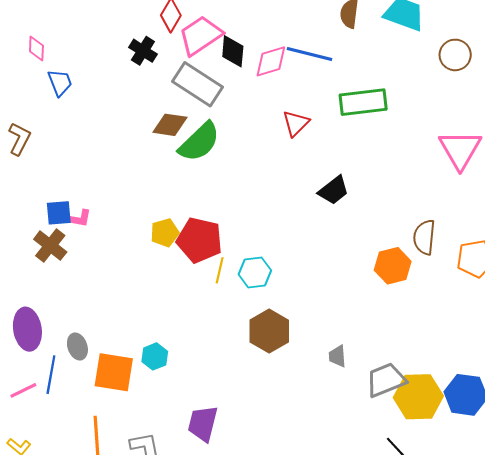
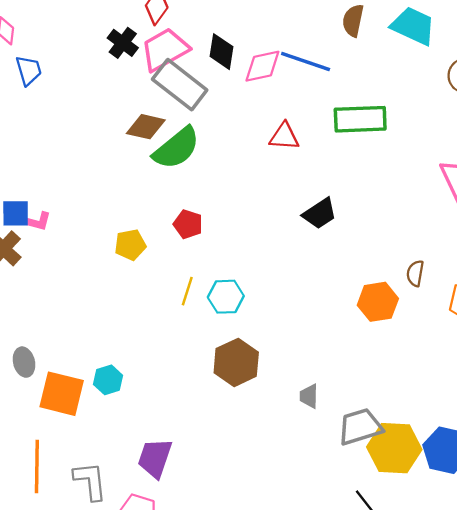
pink trapezoid: (200, 35) -> (165, 49), moved
red triangle: (296, 123) -> (284, 136), turned 44
brown semicircle: (424, 237) -> (415, 273), size x0.7
red pentagon: (199, 240) -> (188, 224), moved, size x0.6

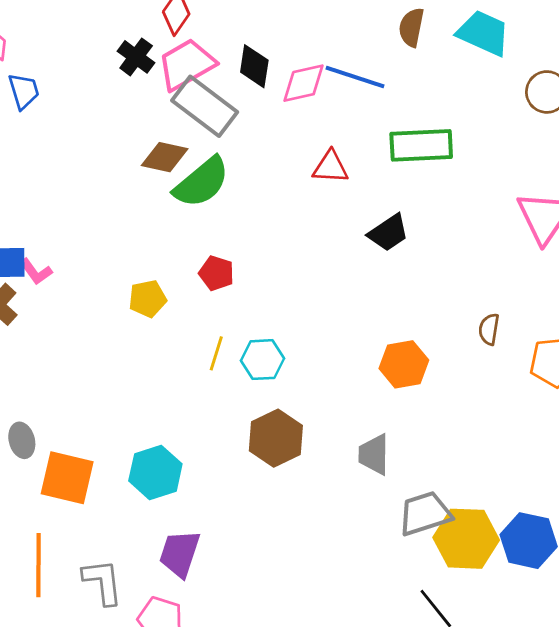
black trapezoid: (320, 213) -> (388, 233), moved
pink L-shape: (37, 221) -> (36, 272), turned 40
orange hexagon: (378, 302) -> (404, 364), moved
cyan hexagon: (108, 380) -> (155, 472), moved, size x1.5
gray trapezoid: (309, 396) -> (374, 454), moved, size x1.4

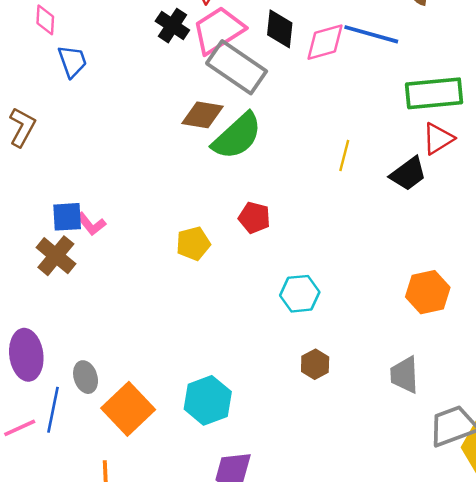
red triangle: (330, 167) -> (438, 139), moved, turned -32
yellow line: (216, 353) -> (344, 156), moved
brown hexagon: (276, 438) -> (315, 364), size x0.6
orange square: (67, 478) -> (128, 409), turned 36

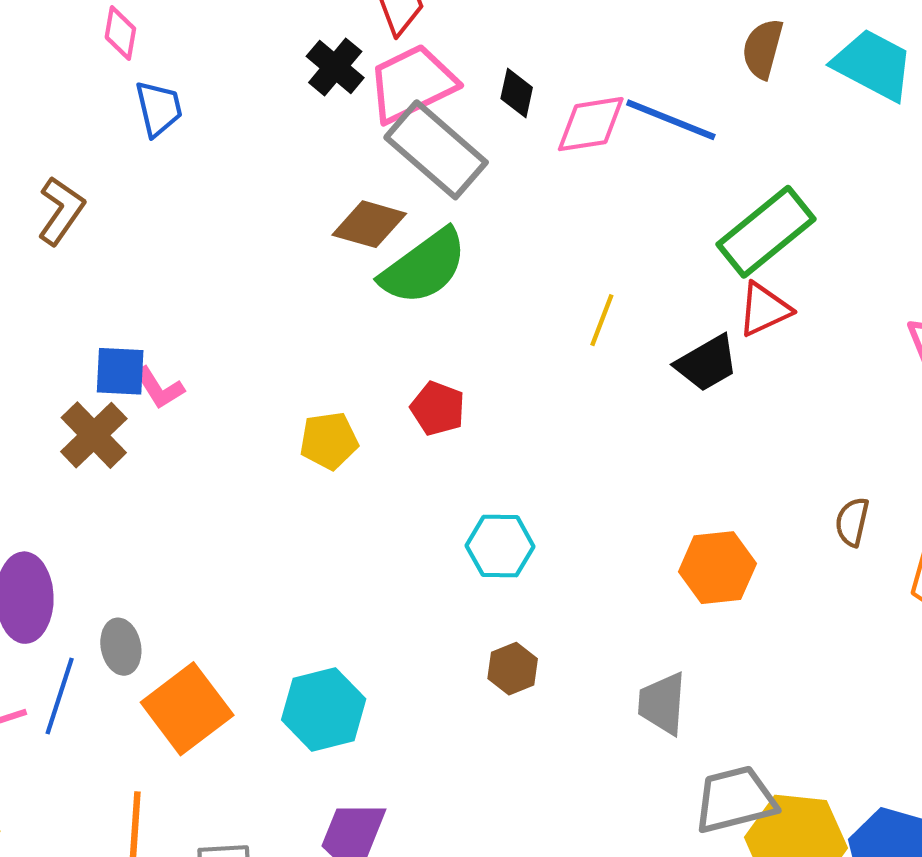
black diamond: (280, 29) -> (517, 93), size x0.7
green rectangle: (434, 93) -> (766, 232), turned -40

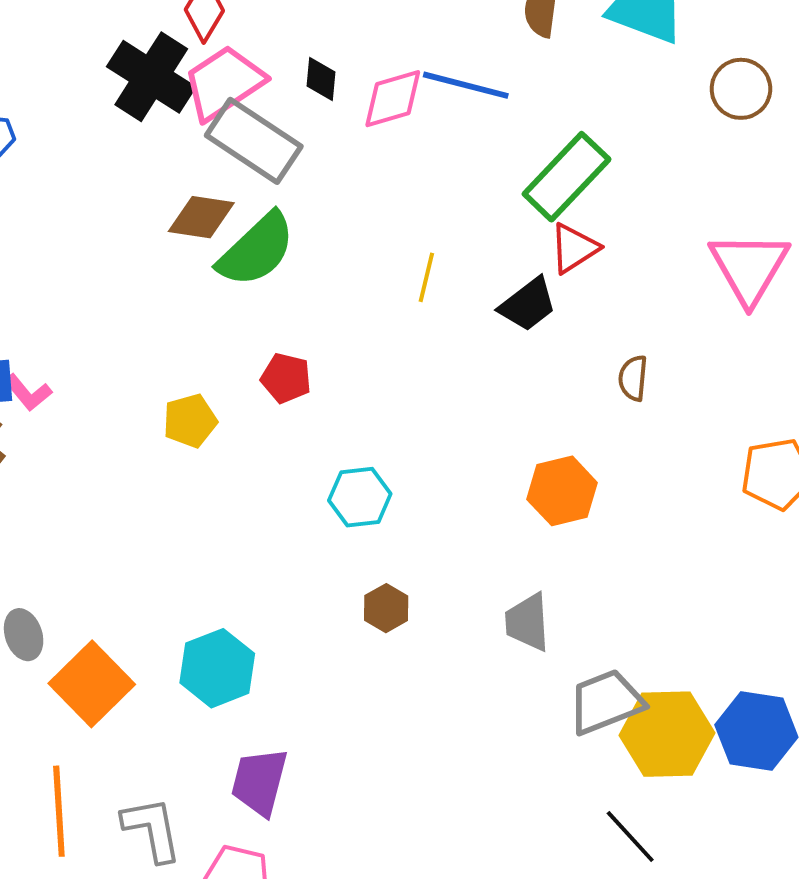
black cross: (335, 67) -> (151, 77), size x1.6
brown semicircle: (852, 522) -> (633, 378), moved

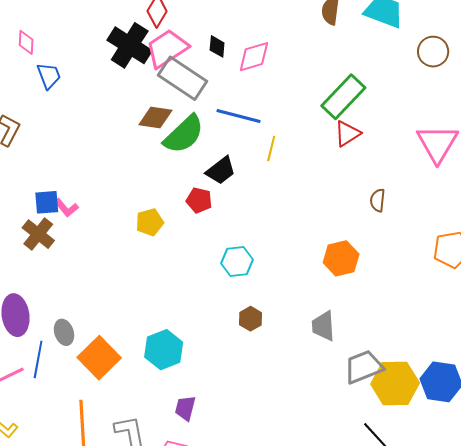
blue line: (466, 85) -> (239, 116), moved
black trapezoid: (528, 304) -> (221, 171), moved
purple trapezoid: (259, 782) -> (185, 408), size x0.7

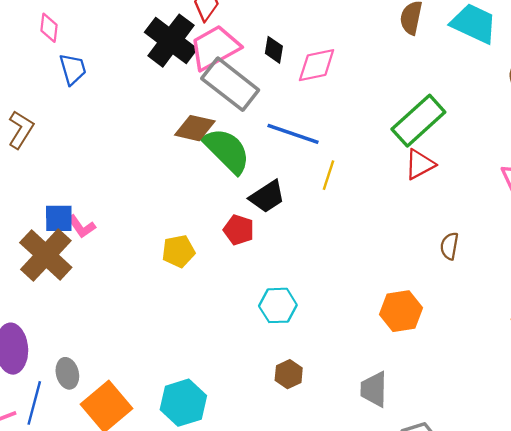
green semicircle: (184, 134) -> (227, 151), turned -96
brown cross: (38, 234) -> (46, 255), size x1.4

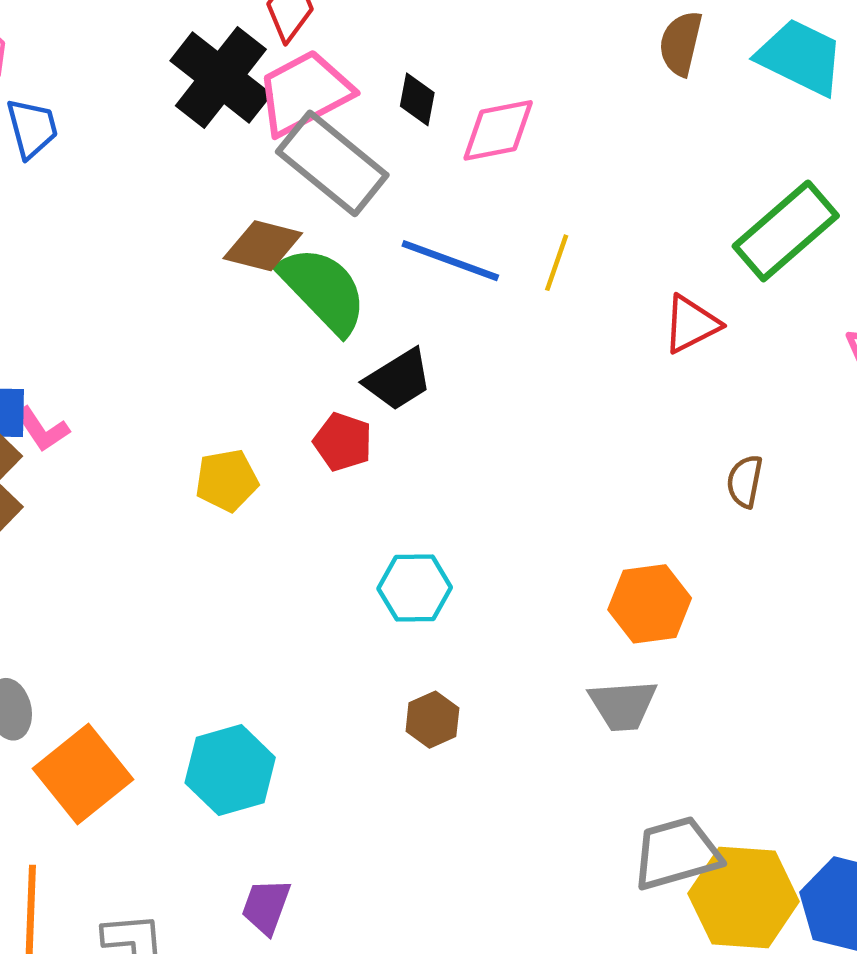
green rectangle: (418, 121) -> (786, 231), moved
yellow line: (329, 175) -> (557, 263), moved
gray trapezoid: (374, 389) -> (623, 705), moved, turned -96

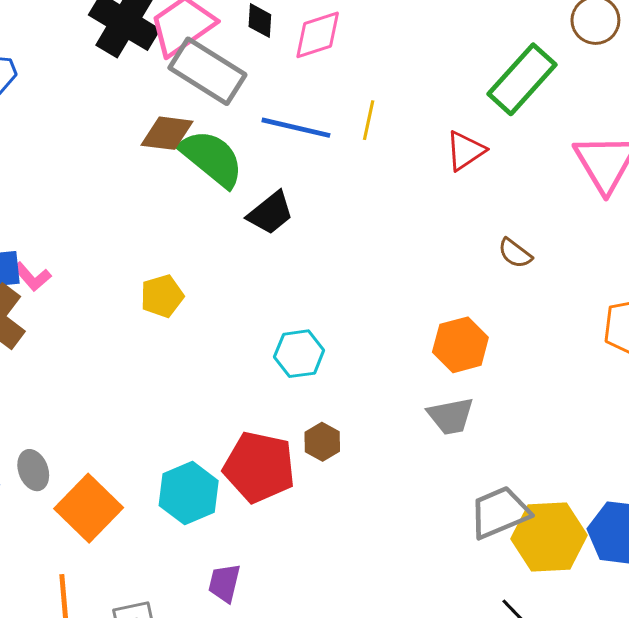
red pentagon: (343, 442) -> (259, 467), moved, size x1.8
brown semicircle: (745, 481) -> (515, 253), turned -57

